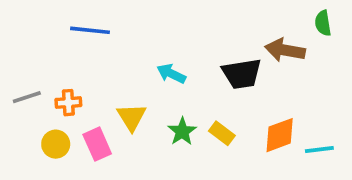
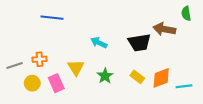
gray line: (27, 97) -> (15, 65), moved
yellow rectangle: (222, 133) -> (137, 77), moved

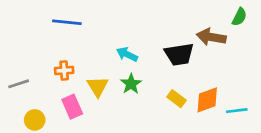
green semicircle: (186, 13) -> (239, 17), turned -144
orange cross: (40, 59) -> (64, 70), moved
green star: (105, 76) -> (131, 84), moved
yellow circle: (32, 83) -> (35, 120), moved

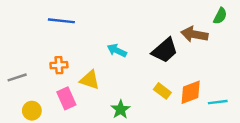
black trapezoid: (179, 54) -> (165, 50), turned -32
green star: (131, 84) -> (120, 109), moved
yellow triangle: (98, 87) -> (90, 80), turned -40

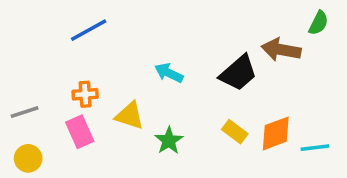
blue line: (61, 21) -> (89, 30), turned -35
pink rectangle: (66, 98) -> (80, 132), moved
green star: (120, 109) -> (169, 141), moved
yellow circle: (32, 111) -> (28, 158), moved

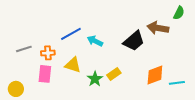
blue line: (89, 30) -> (71, 34), moved
gray line: (25, 112) -> (24, 49), moved
pink rectangle: (80, 132) -> (45, 74), turned 30
yellow rectangle: (235, 132) -> (114, 74), moved, turned -72

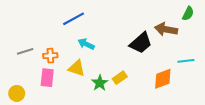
blue line: (71, 34) -> (73, 19), moved
cyan arrow: (95, 41) -> (86, 44), moved
cyan line: (177, 83) -> (186, 61), moved

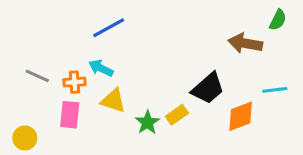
black trapezoid: (141, 43) -> (208, 88), moved
cyan arrow: (86, 44) -> (101, 68), moved
gray line: (25, 51) -> (37, 76), turned 42

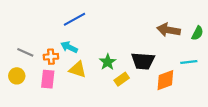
green semicircle: (278, 20) -> (197, 33), moved
black trapezoid: (208, 88) -> (143, 61), turned 45
green star: (147, 122) -> (108, 62), moved
yellow circle: (25, 138) -> (17, 76), moved

